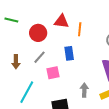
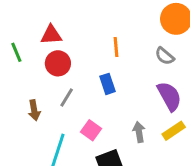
green line: (11, 20) -> (16, 52), turned 64
red triangle: (61, 21) -> (51, 35), moved
pink square: (53, 73) -> (91, 130), moved, turned -32

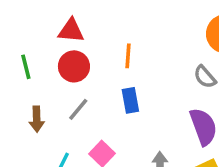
orange line: (116, 47) -> (128, 56), moved
green line: (16, 52) -> (26, 67), moved

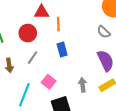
red triangle: (71, 31) -> (42, 12), moved

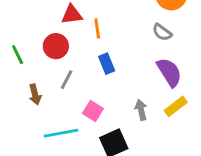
cyan line: (24, 95) -> (61, 133), turned 65

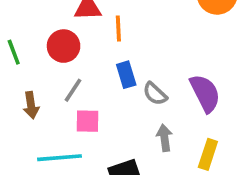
gray semicircle: (162, 32) -> (155, 94), moved
yellow rectangle: (176, 106) -> (208, 154), moved, turned -40
pink square: (93, 111) -> (87, 121), moved, turned -36

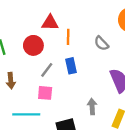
gray line: (73, 90) -> (47, 70), moved
gray semicircle: (155, 94) -> (101, 43), moved

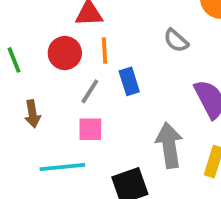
orange line: (68, 37) -> (105, 51), moved
gray arrow: (92, 107) -> (169, 145), size x1.6

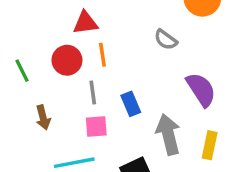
blue rectangle: (129, 81) -> (131, 104), moved
gray line: (90, 91) -> (93, 93), turned -35

